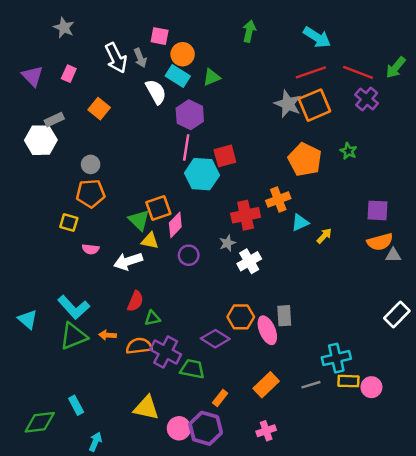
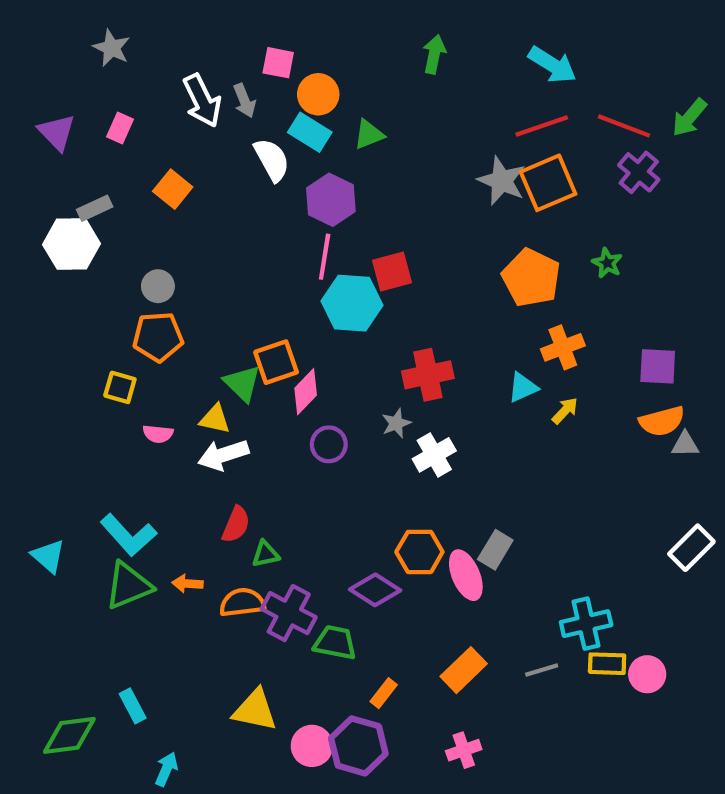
orange cross: (278, 200) -> (563, 347), moved
yellow triangle: (150, 241) -> (215, 419), moved
gray rectangle: (284, 316) -> (495, 550), turned 35

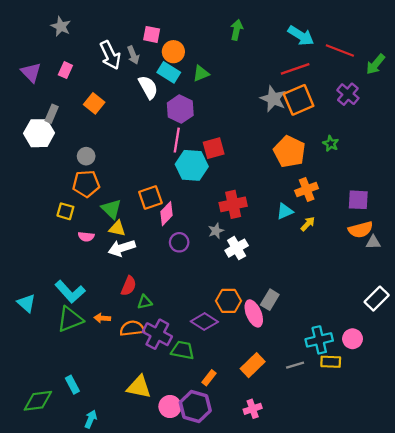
red line: (624, 126) -> (340, 51), moved
gray rectangle: (95, 208) -> (52, 114), turned -42
green triangle: (242, 383) -> (111, 209), moved
pink circle: (647, 674) -> (353, 339), moved

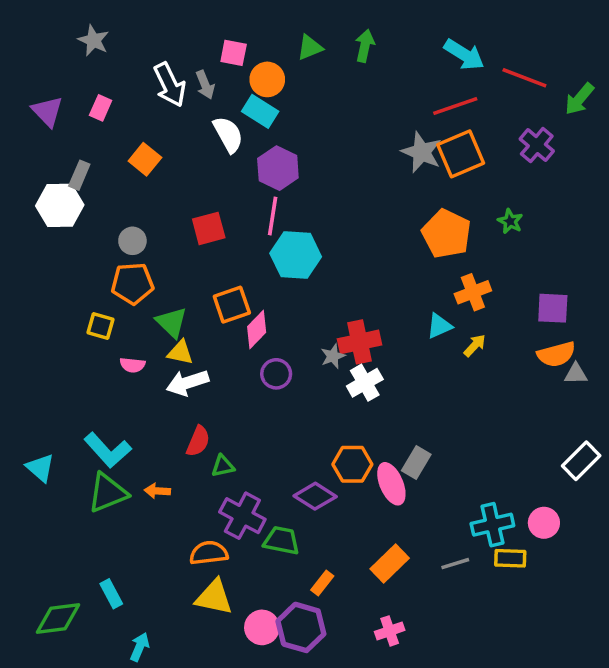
green triangle: (201, 73) -> (310, 48), moved
red square: (214, 148) -> (209, 228), moved
red cross: (233, 204) -> (359, 342), moved
orange semicircle: (132, 328) -> (209, 553), moved

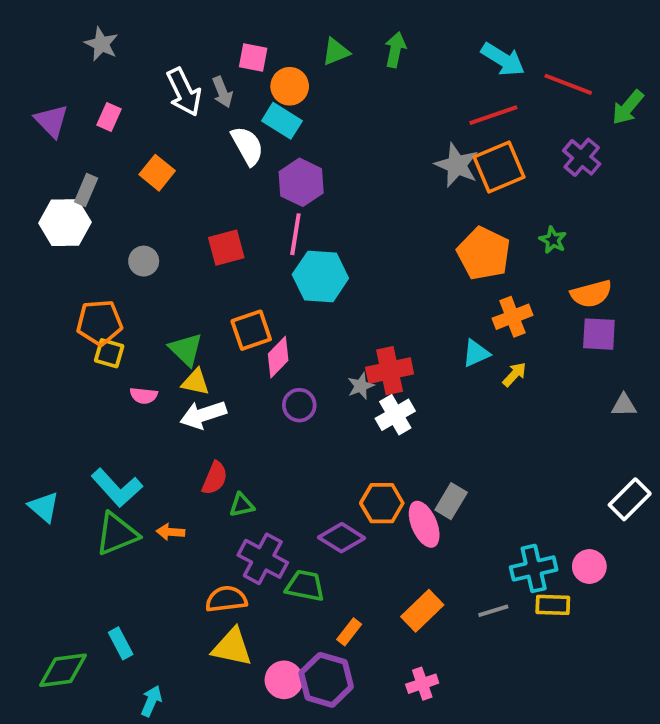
orange pentagon: (132, 283) -> (99, 323), moved
orange semicircle: (556, 354) -> (591, 294), moved

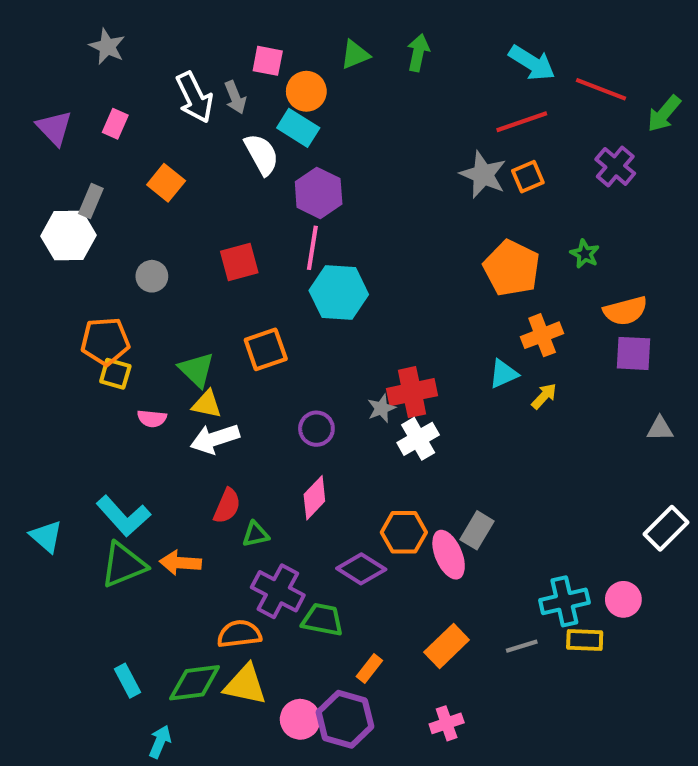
orange square: (499, 167) -> (528, 177), size x0.6
pink diamond: (278, 357) -> (314, 498), moved
orange arrow: (171, 532) -> (180, 563), size x1.4
green diamond: (63, 670) -> (195, 683), moved

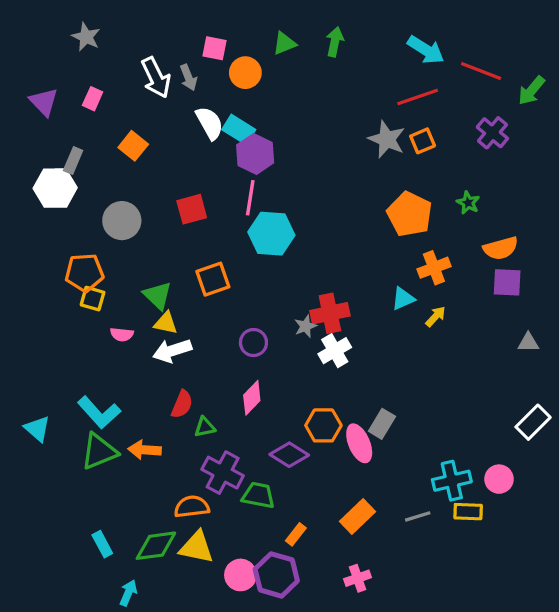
cyan rectangle: (298, 128) -> (239, 130), moved
gray circle: (152, 276) -> (122, 221), size x1.5

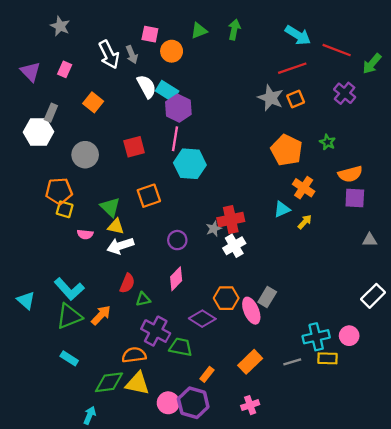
orange cross: (434, 268) -> (304, 188), turned -35
orange arrow: (145, 450) -> (101, 315), turned 130
cyan rectangle: (102, 544) -> (69, 358), moved, turned -30

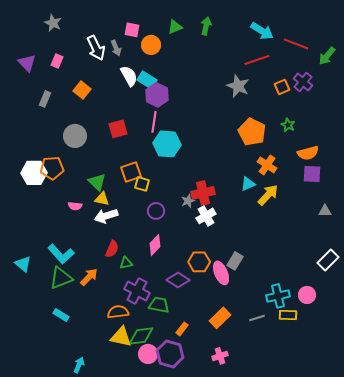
orange square: (296, 99) -> (282, 87), moved
white hexagon: (38, 132) -> (34, 173), moved
yellow square: (65, 209) -> (142, 184), moved
yellow arrow: (305, 222) -> (268, 195), size x1.6
green diamond: (109, 382) -> (141, 336), moved

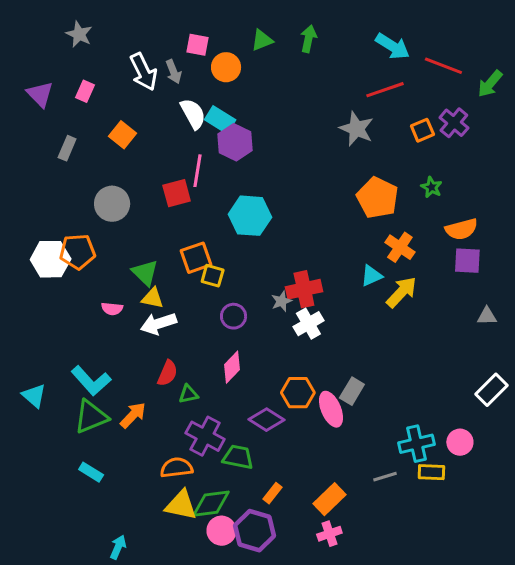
pink line: (154, 122) -> (198, 171), moved
orange rectangle: (220, 318) -> (329, 499), moved

